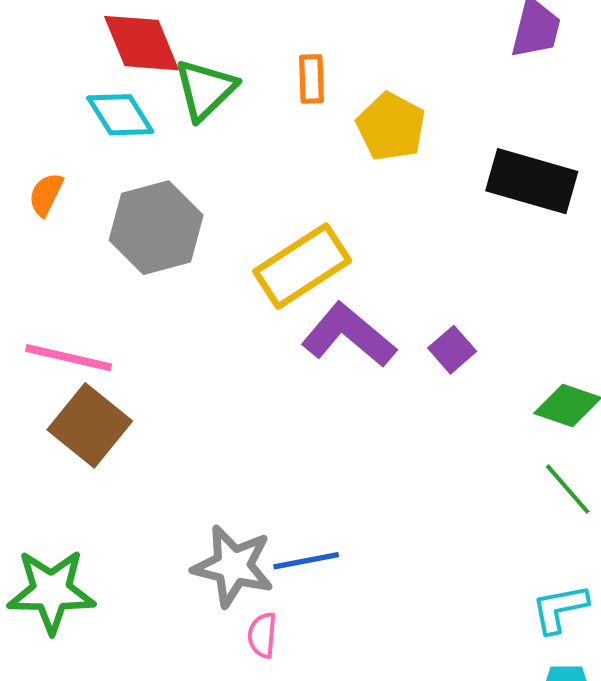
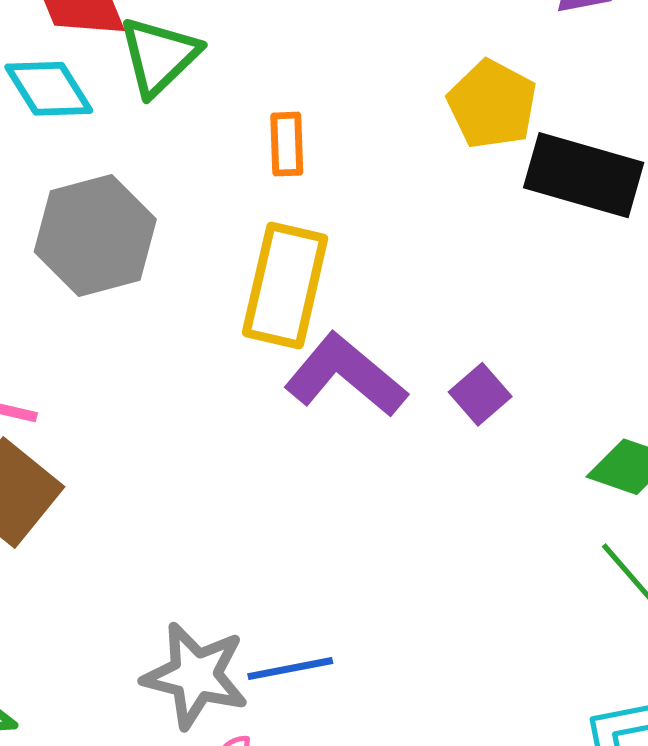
orange rectangle: (311, 79) -> (287, 144), moved
yellow pentagon: (391, 127) -> (492, 104), moved
yellow rectangle: (302, 266) -> (285, 286), turned -44

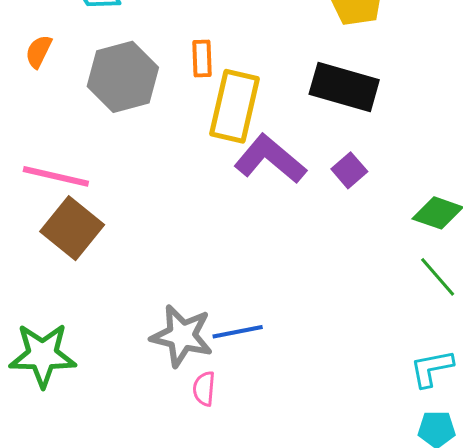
orange rectangle: (287, 144) -> (202, 59), moved
black rectangle: (584, 175) -> (344, 87), moved

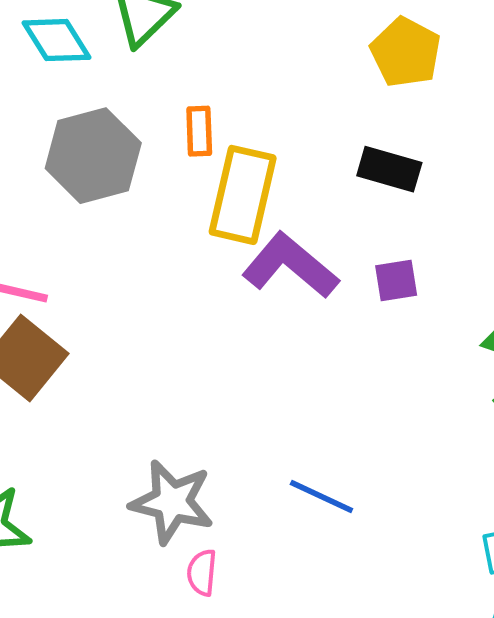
black rectangle: (344, 87) -> (389, 169), size x0.7
purple square: (349, 170) -> (396, 281), turned 32
blue line: (238, 332) -> (321, 497), moved, turned 36

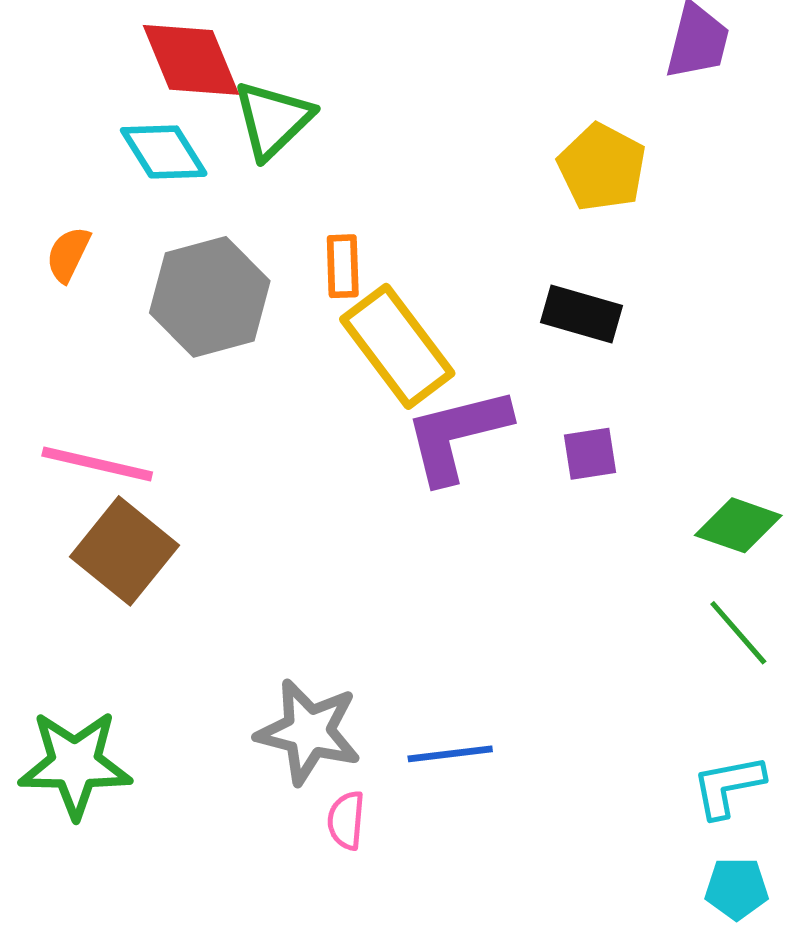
yellow rectangle: (243, 195) -> (397, 346), turned -50
purple L-shape: (290, 266) -> (457, 435), turned -54
blue line: (321, 497) -> (450, 754), moved, turned -32

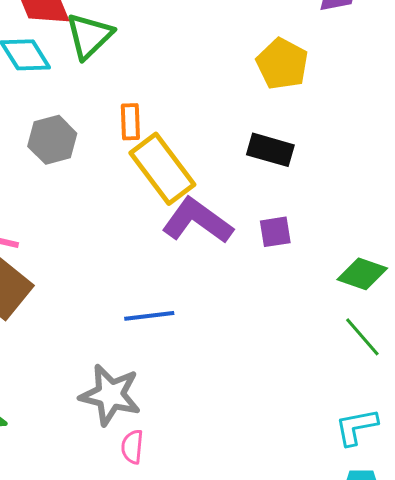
gray hexagon: (210, 297) -> (52, 140), size x0.7
purple L-shape: (457, 435) -> (197, 221), turned 50
blue line: (450, 754) -> (149, 316), moved

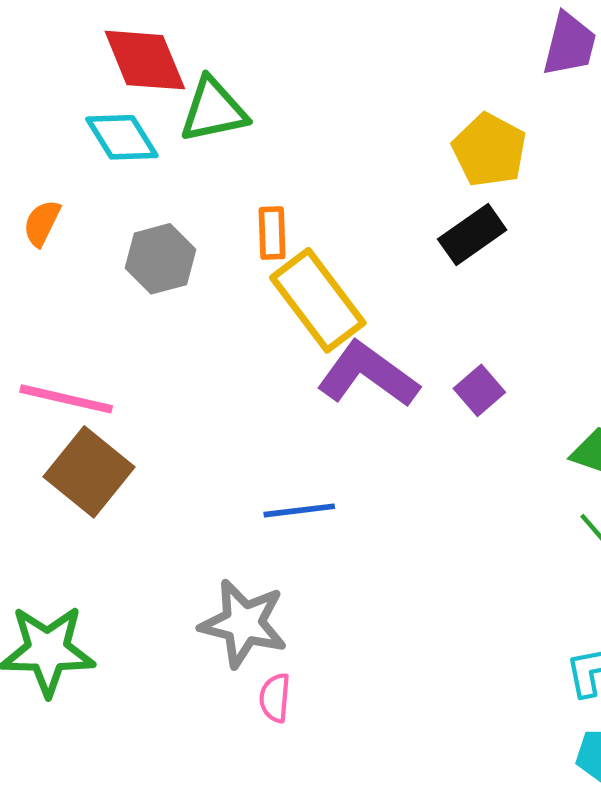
green triangle: (89, 36) -> (213, 110), turned 32
black rectangle: (270, 150) -> (472, 235), moved, turned -51
purple square: (275, 232) -> (479, 390), turned -32

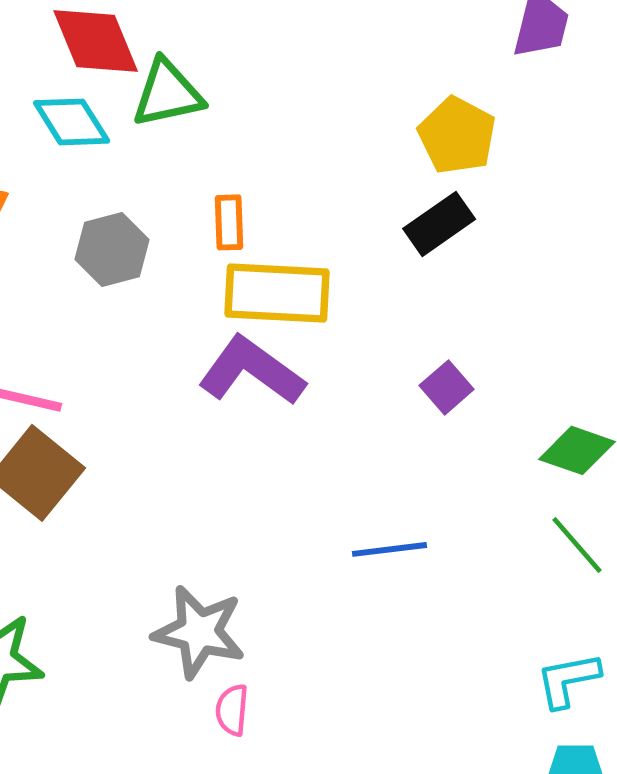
yellow rectangle: (318, 300) -> (277, 293), turned -50
purple L-shape: (368, 375) -> (252, 371), moved
blue line: (299, 510) -> (390, 549), moved

